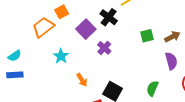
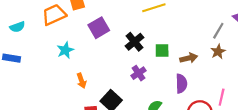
black cross: (109, 17) -> (134, 42), moved
purple cross: (104, 48) -> (139, 73), moved
cyan semicircle: (15, 56) -> (17, 27), moved

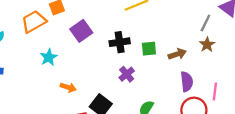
black cross: (134, 42) -> (120, 42), turned 36
orange arrow: (82, 81) -> (68, 87), turned -48
purple semicircle: (181, 84) -> (187, 82), moved

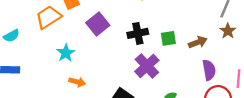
purple cross: (127, 74) -> (147, 66), size x1.5
orange arrow: (68, 87) -> (77, 82), moved

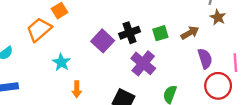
purple square: (98, 24) -> (103, 41), moved
orange arrow: (77, 82) -> (77, 89), turned 84

